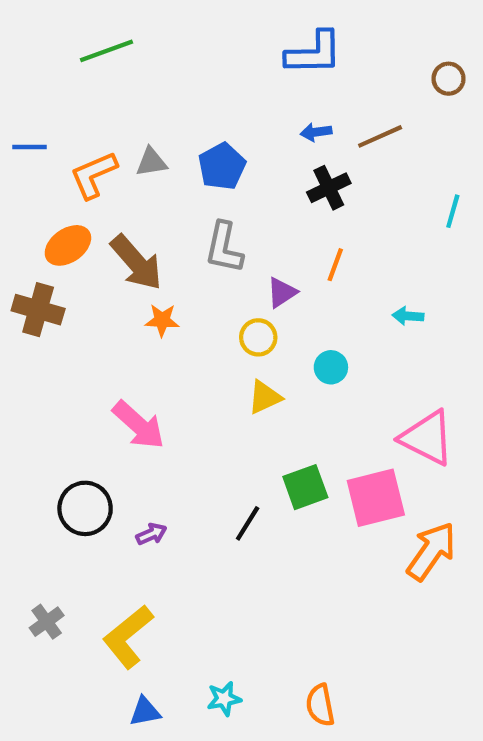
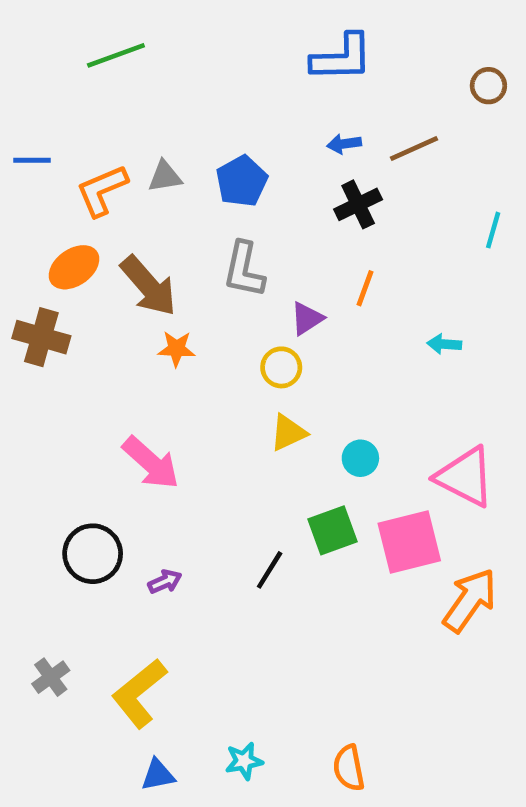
cyan circle: (331, 367) -> (360, 458), moved

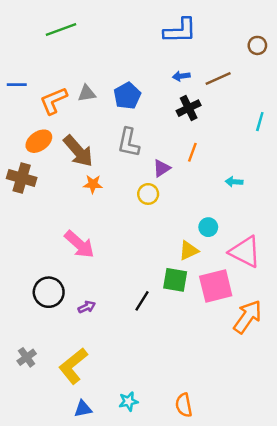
yellow triangle: (288, 433) -> (189, 250), moved
cyan circle: (360, 458) -> (208, 227), moved
green square: (332, 530) -> (175, 280), turned 30

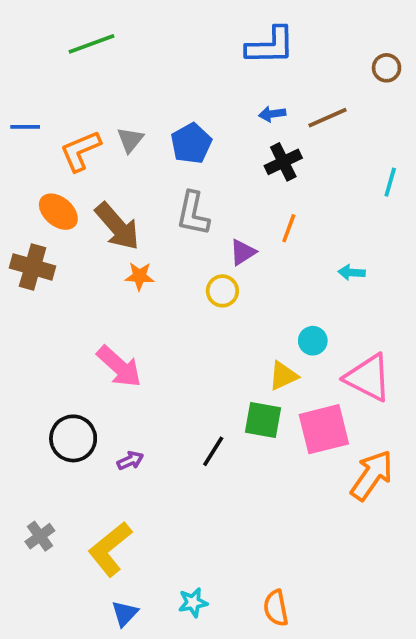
gray triangle: (87, 93) -> (130, 140), turned -42
orange ellipse: (39, 141) -> (58, 212), turned 75
blue triangle: (83, 409) -> (125, 614), turned -36

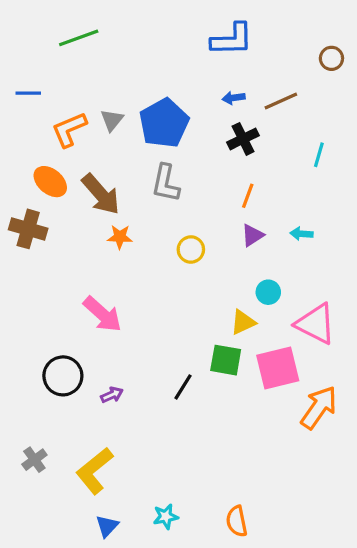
blue line: (25, 127) -> (28, 93), moved
blue pentagon: (191, 143) -> (164, 123), size x1.4
cyan line: (390, 182) -> (319, 155), moved
purple triangle: (243, 252) -> (252, 235), moved

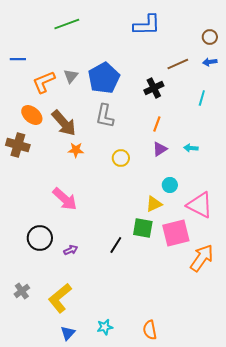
green line: (79, 38) -> (67, 24), moved
blue arrow: (234, 98) -> (210, 62), moved

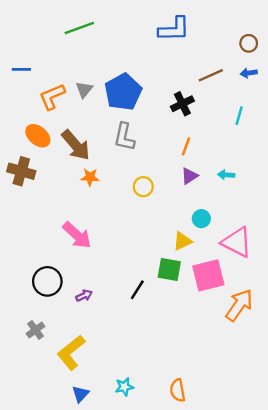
gray cross: (22, 291) -> (35, 330), moved

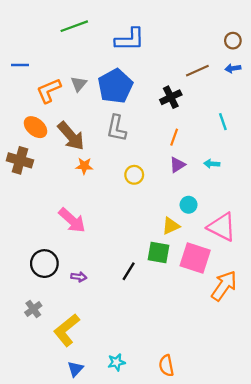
blue L-shape: (174, 29) -> (130, 40), moved
cyan line: (239, 116) -> (223, 122), moved, turned -35
pink square: (208, 275) -> (195, 258), turned 32
purple arrow: (84, 296) -> (79, 277), turned 32

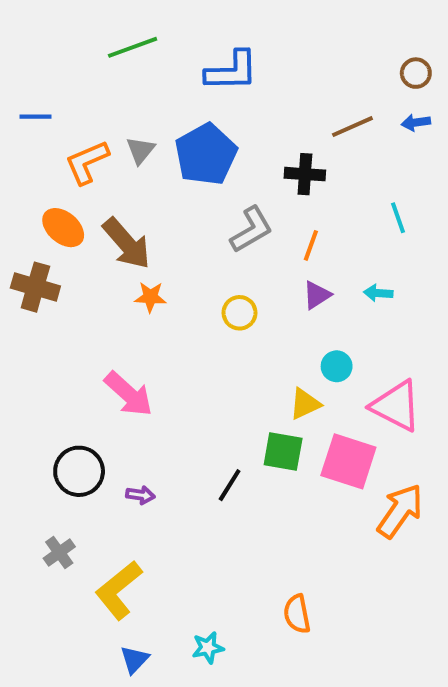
black cross: (171, 97) -> (305, 174), turned 30
gray L-shape: (116, 128) -> (251, 230), moved, turned -132
orange semicircle: (166, 366) -> (297, 614), moved

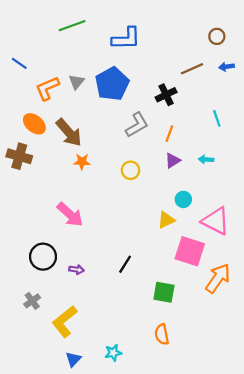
brown circle: (416, 73) -> (217, 36), moved
blue line: (35, 117) -> (19, 63), turned 35
black cross: (305, 174) -> (166, 95), turned -30
green square: (283, 451) -> (164, 292), moved

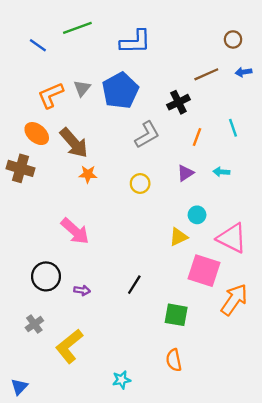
blue line: (19, 63) -> (38, 45), moved
orange line: (169, 134) -> (197, 137), moved
blue triangle: (73, 359) -> (19, 387), moved

